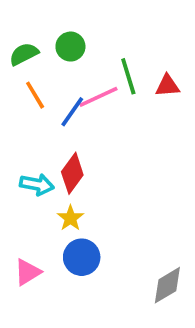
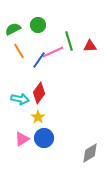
pink triangle: (28, 272) -> (22, 139), moved

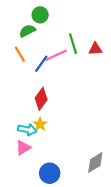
green circle: (38, 25) -> (40, 15), moved
green semicircle: (13, 29) -> (27, 31), moved
cyan arrow: (20, 99) -> (27, 130), moved
blue circle: (44, 138) -> (50, 173), moved

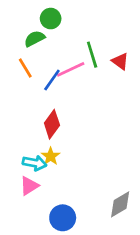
red triangle: (95, 49) -> (120, 61), turned 40

